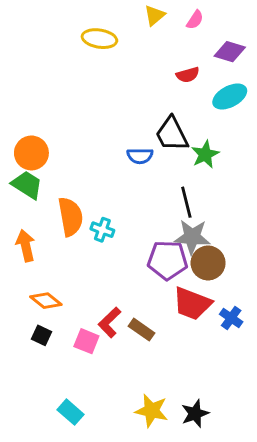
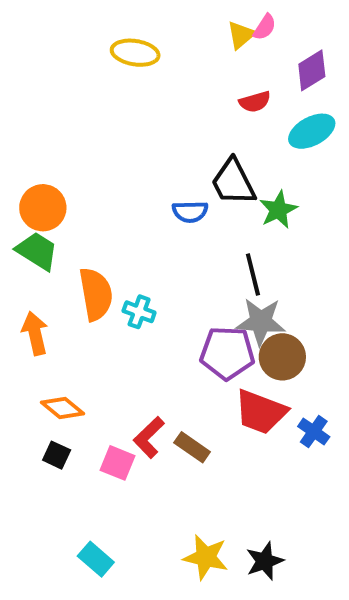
yellow triangle: (154, 15) -> (241, 35), moved
purple diamond: (230, 52) -> (312, 70), turned -48

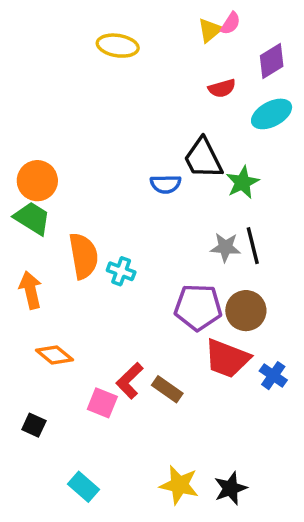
black line: (253, 274) -> (253, 246), moved
gray star: (261, 322) -> (225, 247), moved, size x0.7
black square: (57, 455) -> (34, 425), moved

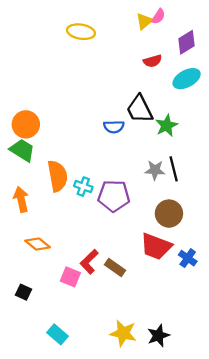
purple pentagon: (198, 307) -> (114, 196), moved

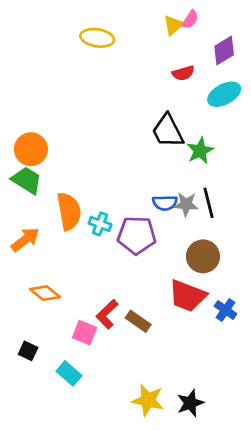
blue semicircle: (114, 127) -> (165, 203), moved
orange arrow: (21, 199) -> (25, 239), turned 65
cyan rectangle: (57, 334) -> (69, 373), moved

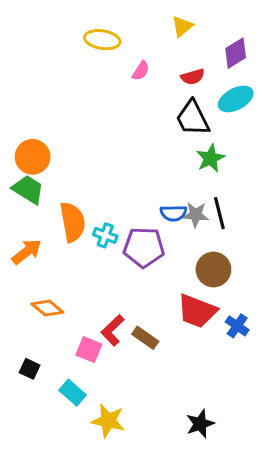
pink semicircle: (190, 19) -> (141, 71), moved
black trapezoid: (168, 131) -> (193, 118), moved
yellow star: (148, 400) -> (108, 421), moved

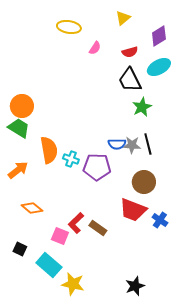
cyan rectangle: (73, 393) -> (49, 265), size x1.4

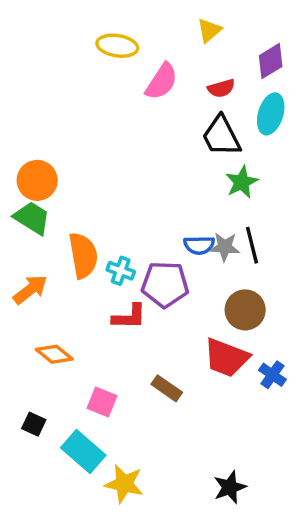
pink semicircle: (95, 48) -> (162, 82), size x1.6
cyan ellipse: (159, 67) -> (271, 114), turned -45
red L-shape: (76, 223) -> (129, 317), moved, turned -135

